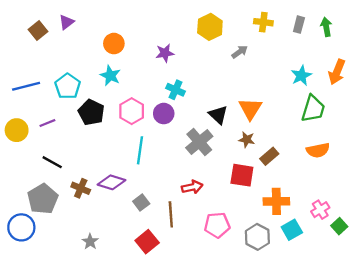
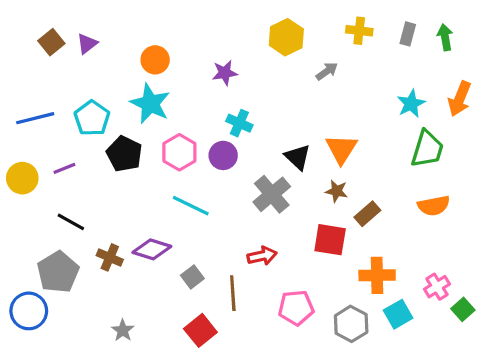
purple triangle: (66, 22) -> (87, 44), moved
cyan star: (110, 76) -> (150, 104), size x1.4
cyan line: (140, 150) -> (191, 206), turned -72

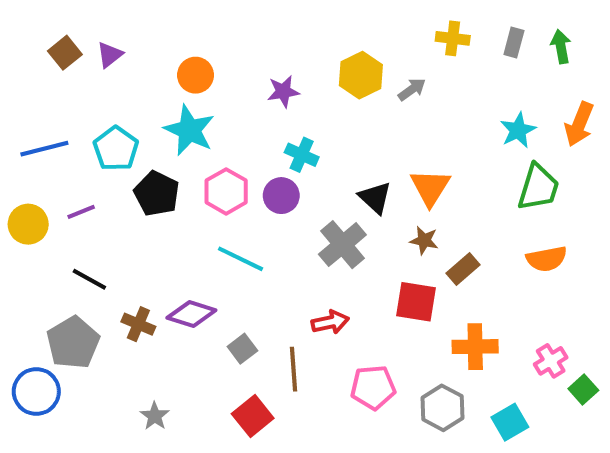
yellow hexagon: (286, 37) -> (361, 75), moved
cyan square: (398, 314) -> (510, 422), moved

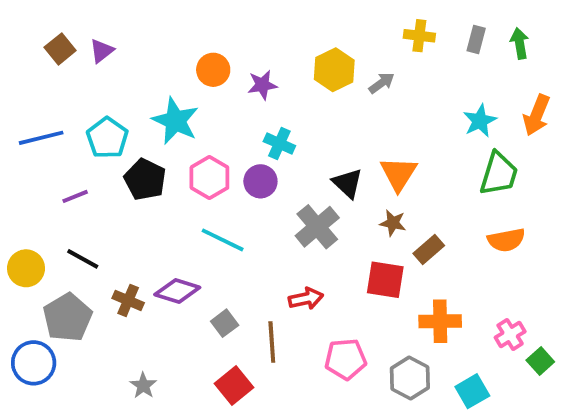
orange circle: (196, 75) -> (213, 70), moved
yellow circle: (28, 224) -> (26, 268), moved

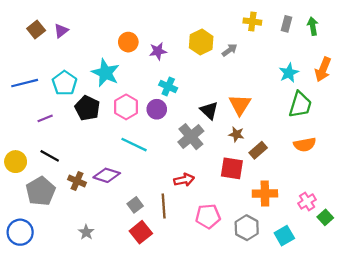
gray square: (225, 323) -> (135, 205), moved
blue circle: (34, 363) -> (20, 232), moved

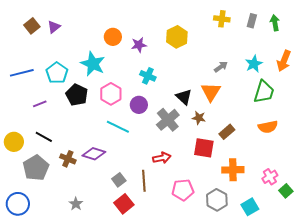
gray arrow: (230, 50) -> (221, 67), moved
purple circle: (157, 109) -> (139, 105), moved
brown star: (236, 134) -> (199, 118), moved

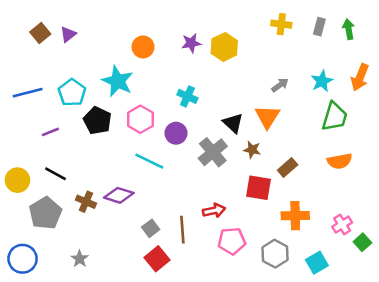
purple star: (139, 45) -> (191, 43), moved
red arrow: (162, 158) -> (214, 211), moved
gray star: (76, 204) -> (80, 259), moved

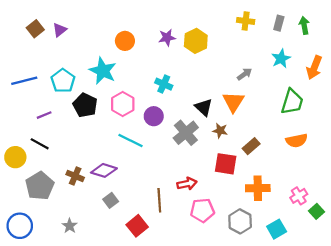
cyan star: (322, 81) -> (281, 59), moved
black line: (56, 174) -> (40, 144), moved
gray square: (151, 228) -> (111, 200), moved

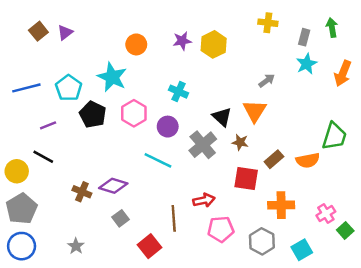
gray rectangle: (279, 23) -> (304, 37), moved
green trapezoid: (292, 102) -> (334, 136), moved
cyan line: (130, 141) -> (158, 160), moved
orange semicircle: (297, 141) -> (308, 160), moved
gray pentagon: (40, 186) -> (22, 209), moved

